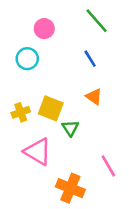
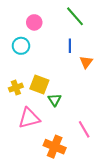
blue line: (90, 59) -> (70, 46), turned 32
orange triangle: (94, 97) -> (86, 62), moved, turned 32
pink triangle: (38, 152) -> (29, 118), turned -45

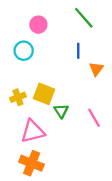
pink line: (84, 129) -> (94, 118), moved
orange cross: (55, 147) -> (32, 163), moved

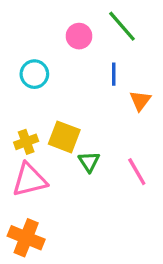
pink circle: (38, 25) -> (79, 36), moved
pink triangle: (33, 131) -> (29, 180), moved
orange cross: (32, 163) -> (26, 238), moved

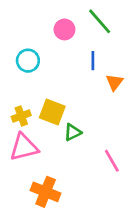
green triangle: (89, 162) -> (73, 132), turned 36
pink line: (137, 172) -> (112, 161), moved
orange cross: (26, 238) -> (46, 192), moved

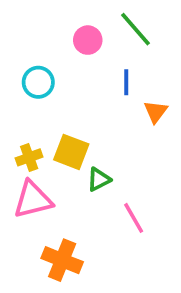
pink line: (112, 161) -> (134, 218), moved

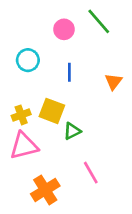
blue line: (126, 82) -> (69, 72), moved
pink line: (134, 218) -> (91, 173), moved
orange cross: (62, 260) -> (45, 190), turned 36

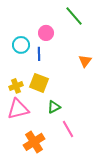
pink circle: (64, 29) -> (46, 33), moved
blue line: (69, 72) -> (39, 54), moved
green triangle: (72, 131) -> (54, 107), moved

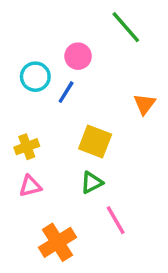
blue line: (39, 54) -> (66, 92), turned 32
yellow square: (39, 83) -> (95, 142), moved
pink triangle: (18, 109) -> (30, 186), size x0.6

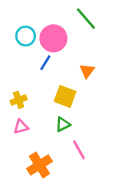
pink circle: (78, 56) -> (53, 38), size x1.5
cyan circle: (35, 77) -> (26, 36), moved
orange triangle: (145, 104) -> (87, 71), moved

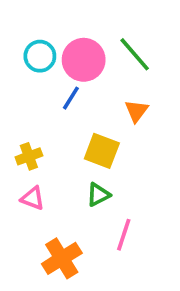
green line: (86, 19) -> (135, 54), moved
pink triangle: (21, 127) -> (33, 198), turned 35
pink line: (79, 150) -> (124, 235), turned 48

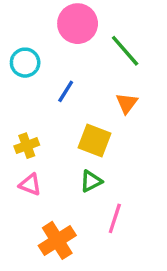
cyan circle: (40, 56) -> (25, 63), moved
pink circle: (84, 60) -> (78, 24), moved

